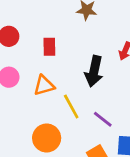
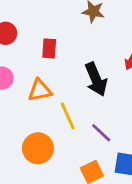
black arrow: (94, 71) -> (96, 79), turned -40

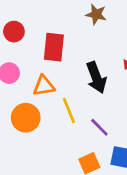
red rectangle: (49, 48) -> (54, 47), size x1.5
orange circle: (38, 148) -> (26, 118), moved

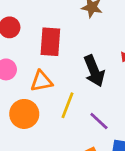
yellow line: (69, 110) -> (68, 105), turned 45

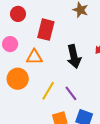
yellow line: (68, 105) -> (48, 91), moved

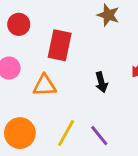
black arrow: (74, 56) -> (101, 82), size x0.6
orange circle: (18, 79) -> (20, 133), moved

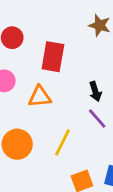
purple line: (99, 136) -> (97, 119), moved

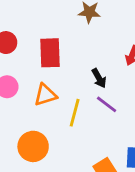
yellow line: (63, 142) -> (75, 113), moved

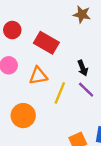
red rectangle: (50, 53) -> (46, 43), turned -65

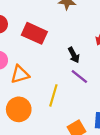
orange triangle: (38, 76) -> (20, 74), moved
yellow line: (60, 93) -> (53, 95), moved

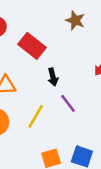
black arrow: (74, 55) -> (53, 77), moved

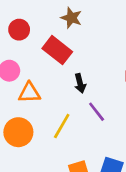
brown star: (75, 20) -> (71, 18), moved

